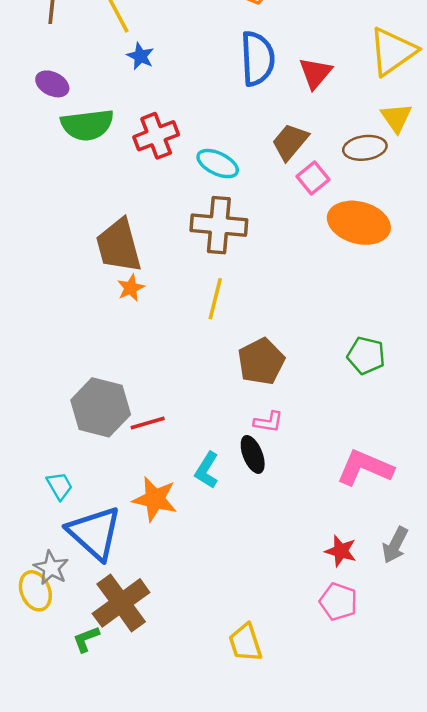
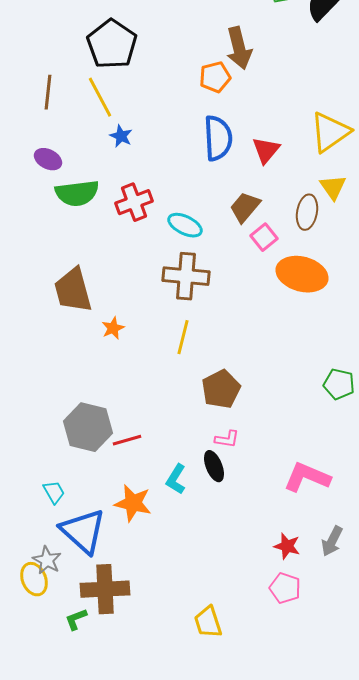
brown ellipse: (365, 148) -> (307, 212), turned -72
brown trapezoid: (119, 246) -> (73, 290), moved
green pentagon: (366, 355) -> (339, 384), moved
brown cross: (121, 603) -> (105, 589), turned 33

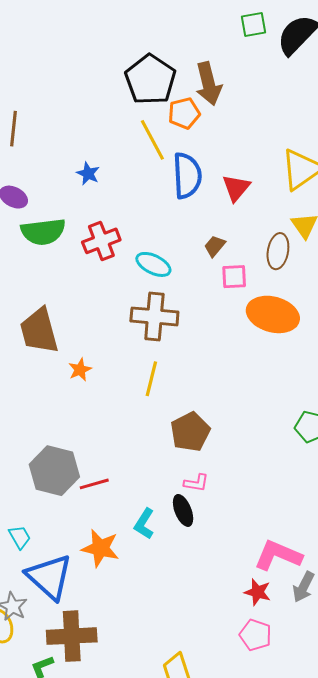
black pentagon: (112, 44) -> (150, 80), moved
yellow line: (100, 97) -> (152, 140), moved
brown trapezoid: (245, 207) -> (215, 246), size x0.7
pink square: (264, 237) -> (234, 277), turned 36
pink L-shape: (307, 477) -> (278, 555), moved

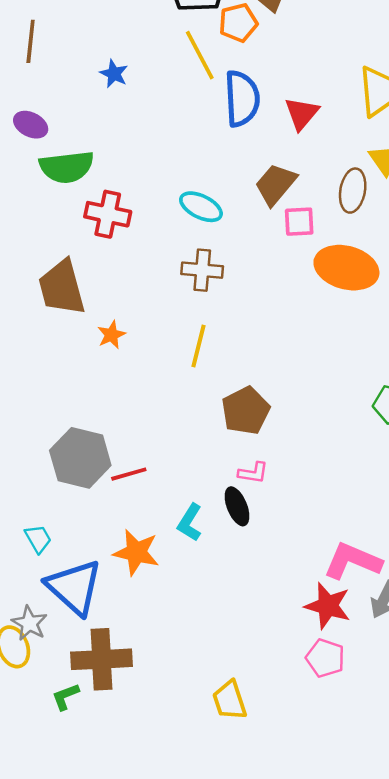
blue star: (88, 174) -> (114, 74), moved
red cross: (101, 241) -> (108, 214), moved, turned 33
brown trapezoid: (215, 246) -> (276, 184), size x1.6
brown cross: (154, 316) -> (202, 270), size x0.7
red star: (258, 592) -> (328, 606), size x1.4

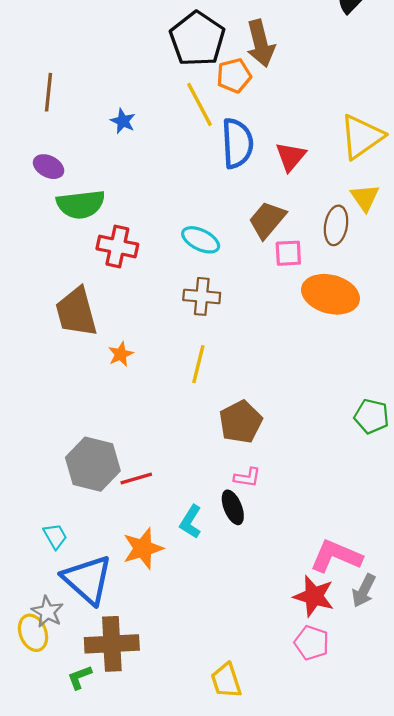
orange star: (136, 552) -> (143, 548), turned -30

